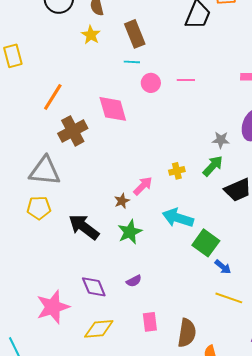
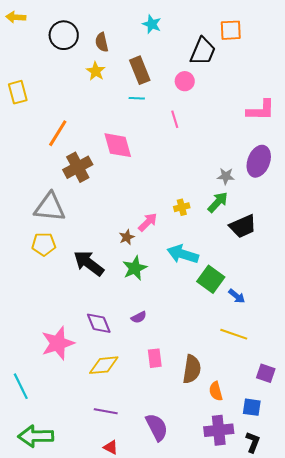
pink line: (186, 80) -> (175, 119), moved, turned 72
pink circle: (151, 83) -> (185, 81), moved
blue arrow: (223, 267) -> (237, 296), moved

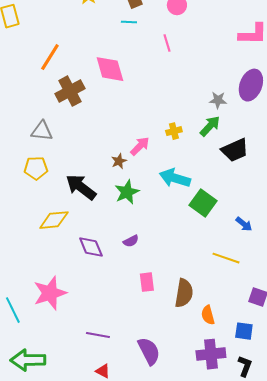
gray triangle: (50, 207) -> (42, 131), size x0.7
blue arrow: (237, 296) -> (244, 224), moved
pink star: (58, 343) -> (50, 293), moved
yellow diamond: (104, 365) -> (54, 220), moved

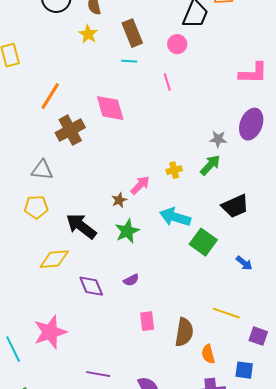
black trapezoid: (235, 150) -> (235, 206), moved
yellow line: (226, 258) -> (226, 313), moved

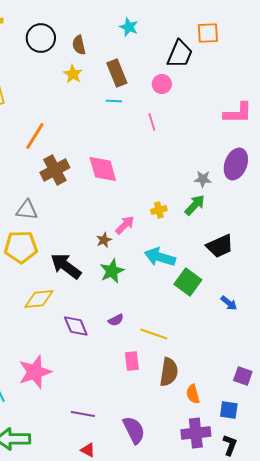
pink diamond: (110, 108) -> (103, 169), moved
yellow pentagon: (36, 207) -> (21, 247), size x1.4
yellow line: (226, 313) -> (154, 334), moved

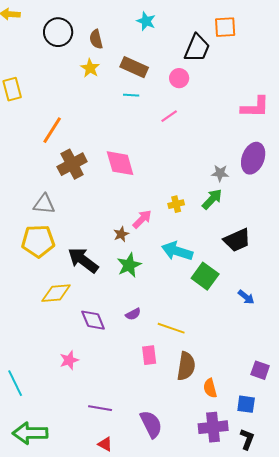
brown rectangle: (117, 73) -> (134, 67), turned -44
pink line: (152, 122) -> (169, 116), turned 72
pink star: (35, 372) -> (69, 360), moved, size x0.6

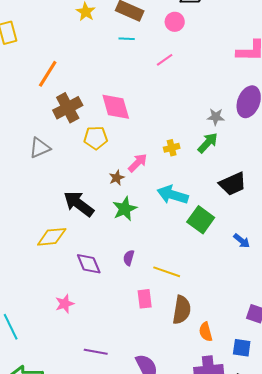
gray triangle: (44, 204) -> (40, 148), turned -30
yellow pentagon: (38, 241) -> (96, 138), moved, size x0.7
purple semicircle: (133, 314) -> (129, 258), turned 133

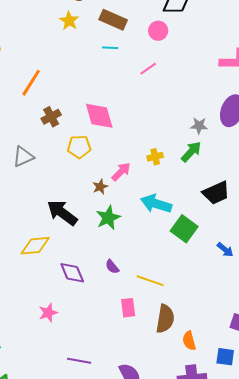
brown cross: (68, 108) -> (51, 117), size x0.7
purple semicircle: (129, 258) -> (112, 267), turned -56

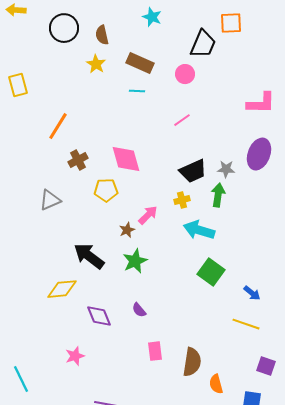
pink line: (148, 69) -> (182, 120), moved
green arrow: (191, 152) -> (218, 195), turned -35
black trapezoid: (216, 193) -> (193, 171), moved
cyan arrow: (156, 204) -> (199, 230), moved
yellow line: (150, 281) -> (246, 324), moved

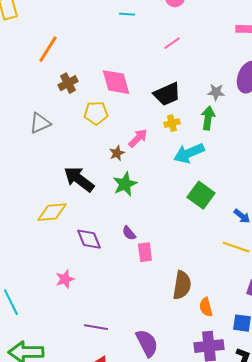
black trapezoid: (193, 171) -> (167, 94), moved
cyan arrow: (199, 230) -> (189, 153), turned -40
pink rectangle: (155, 351) -> (145, 252), moved

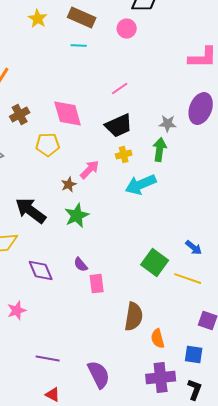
pink line: (172, 43) -> (120, 89), moved
green square: (201, 195) -> (155, 263), moved

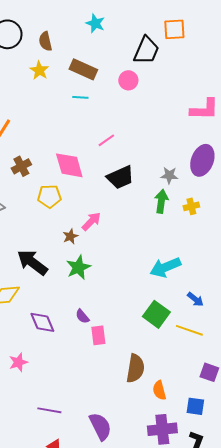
pink line: (120, 89) -> (106, 140), moved
yellow cross: (124, 155) -> (191, 206), moved
cyan arrow: (141, 185) -> (165, 267), moved

